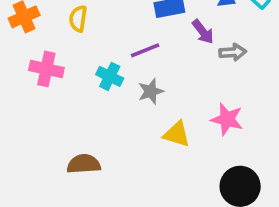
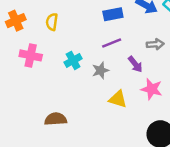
purple arrow: (203, 32) -> (135, 64), moved
purple line: (145, 50) -> (112, 43), moved
cyan cross: (110, 76) -> (73, 60), turned 35

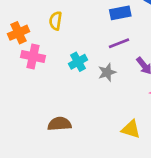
orange cross: (16, 21) -> (19, 33), moved
yellow triangle: (118, 99) -> (131, 129), moved

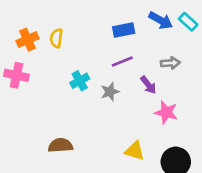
orange cross: (19, 33) -> (28, 40), moved
pink cross: (33, 56) -> (17, 75), moved

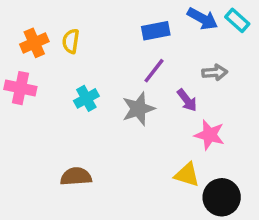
purple line: (122, 62) -> (154, 71), turned -30
cyan cross: (80, 81) -> (86, 98), moved
gray star: (110, 92) -> (138, 109), size x1.4
yellow triangle: (135, 151) -> (187, 175), moved

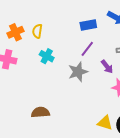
cyan cross: (86, 98) -> (47, 56), moved, turned -32
yellow triangle: (187, 175) -> (105, 123), moved

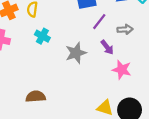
purple line: (87, 49) -> (99, 22), moved

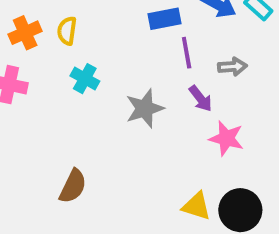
purple line: (99, 22) -> (187, 53), turned -48
brown semicircle: (36, 96) -> (73, 186), turned 120

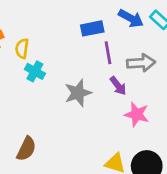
yellow semicircle: (67, 31) -> (22, 48), moved
gray arrow: (232, 67) -> (141, 63), size x1.4

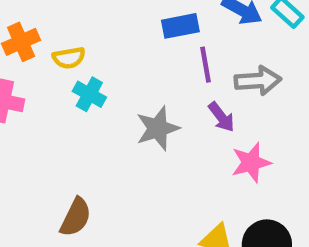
yellow semicircle: (22, 48) -> (69, 58), turned -108
pink star: (137, 114) -> (251, 163), turned -30

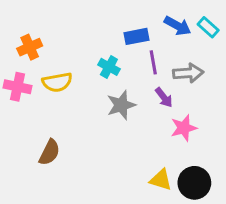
yellow semicircle: (69, 58) -> (57, 82), moved, size x1.4
cyan cross: (89, 94) -> (109, 67), moved
brown semicircle: (76, 217) -> (49, 152), moved

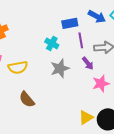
yellow semicircle: (57, 82) -> (18, 67), moved
brown semicircle: (49, 152) -> (27, 99), moved, turned 114
yellow triangle: (161, 180) -> (86, 117), turned -49

